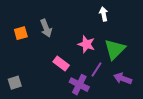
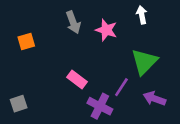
white arrow: (104, 14) -> (142, 15), moved
gray arrow: (46, 28) -> (73, 22), moved
pink star: (86, 44) -> (106, 30), moved

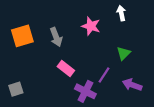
gray arrow: (73, 22) -> (56, 37), moved
orange square: (26, 41) -> (22, 36), size x1.5
green triangle: (144, 62) -> (124, 53), size x0.6

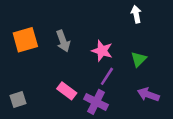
pink star: (91, 26) -> (102, 51), moved
pink rectangle: (66, 69) -> (67, 91), moved
purple line: (104, 75) -> (107, 76), moved

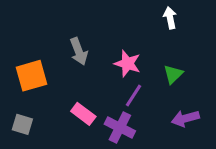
orange square: (25, 40) -> (31, 76), moved
purple arrow: (148, 95) -> (185, 118), turned -35
gray square: (18, 99) -> (22, 124), turned 35

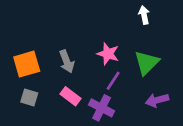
gray arrow: (79, 51) -> (67, 61), moved
green triangle: (173, 74) -> (147, 63), size x1.5
gray square: (22, 124) -> (29, 98), moved

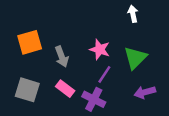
orange square: (27, 64) -> (30, 42), moved
gray square: (29, 98) -> (27, 90), size x1.5

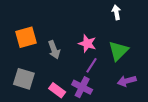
pink rectangle: (65, 89) -> (57, 90), moved

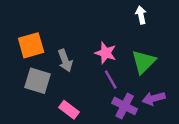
purple line: (91, 65) -> (111, 79), turned -63
gray square: (24, 79) -> (37, 81), moved
purple cross: (82, 87) -> (125, 106), moved

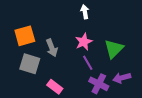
white arrow: (141, 15) -> (85, 12), moved
pink star: (106, 53) -> (84, 42), turned 30

